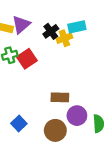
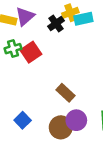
yellow cross: (64, 38) -> (70, 13), moved
brown rectangle: (60, 97) -> (66, 93), turned 42
purple circle: (77, 116) -> (76, 120), moved

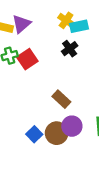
yellow cross: (70, 13) -> (66, 20), turned -35
black cross: (56, 24) -> (70, 49), moved
blue square: (23, 120) -> (34, 134), moved

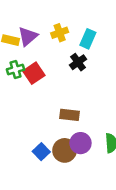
yellow cross: (66, 20) -> (60, 33), moved, turned 35
cyan rectangle: (79, 26) -> (88, 39), turned -54
brown rectangle: (61, 99) -> (69, 115), turned -36

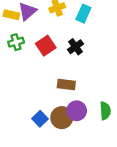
black cross: (78, 62) -> (75, 47), moved
red square: (34, 73) -> (46, 46), moved

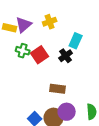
cyan rectangle: (83, 14) -> (76, 41), moved
green cross: (16, 42) -> (23, 51), moved, turned 32

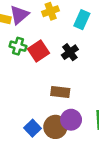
cyan rectangle: (76, 41) -> (82, 20), moved

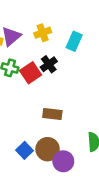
black cross: (70, 52) -> (49, 64), moved
purple circle: (71, 120) -> (63, 161), moved

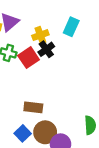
yellow cross: (43, 33) -> (40, 35), moved
brown rectangle: (52, 114) -> (33, 107), moved

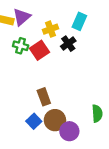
black cross: (46, 49) -> (68, 44), moved
brown rectangle: (33, 107) -> (44, 97), turned 63

